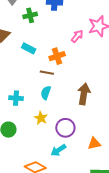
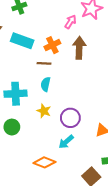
cyan rectangle: (29, 48) -> (22, 41), size x1.5
brown arrow: (84, 94) -> (79, 48), moved
cyan cross: (16, 98) -> (16, 94), size x1.5

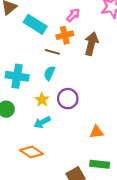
pink arrow: (71, 22) -> (73, 15), moved
purple circle: (70, 118) -> (68, 99), moved
cyan arrow: (66, 142) -> (42, 122), moved

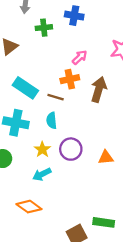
cyan rectangle: (35, 24) -> (25, 88), moved
cyan semicircle: (49, 73) -> (52, 121), turned -32
orange triangle: (97, 132) -> (106, 157), moved

